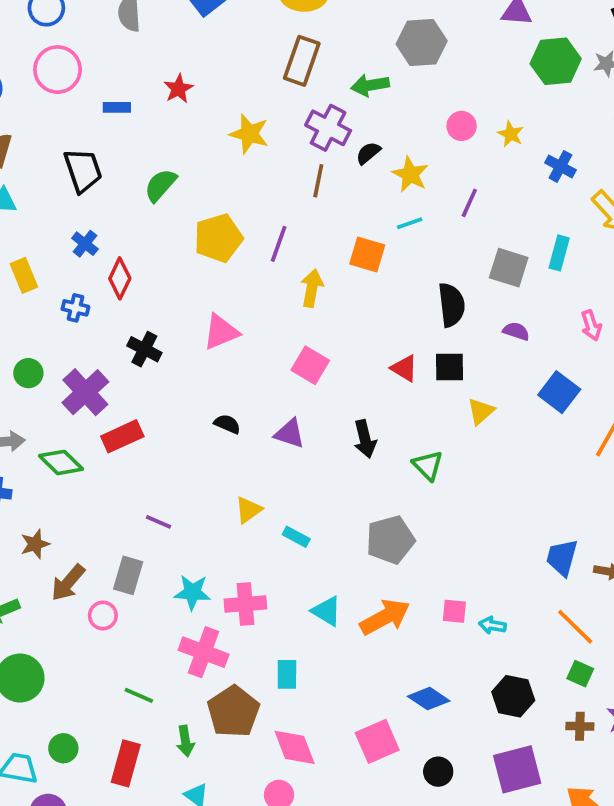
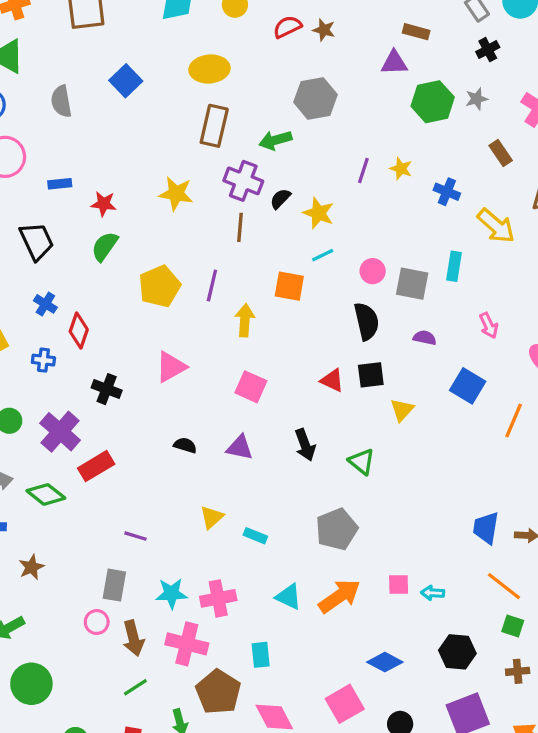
red star: (178, 89) -> (104, 204), moved, turned -30
pink circle: (462, 126) -> (373, 271), moved
purple line: (469, 203) -> (363, 171), moved
brown arrow: (68, 583) -> (133, 638), moved, turned -48
green line: (139, 695) -> (135, 687), turned -50

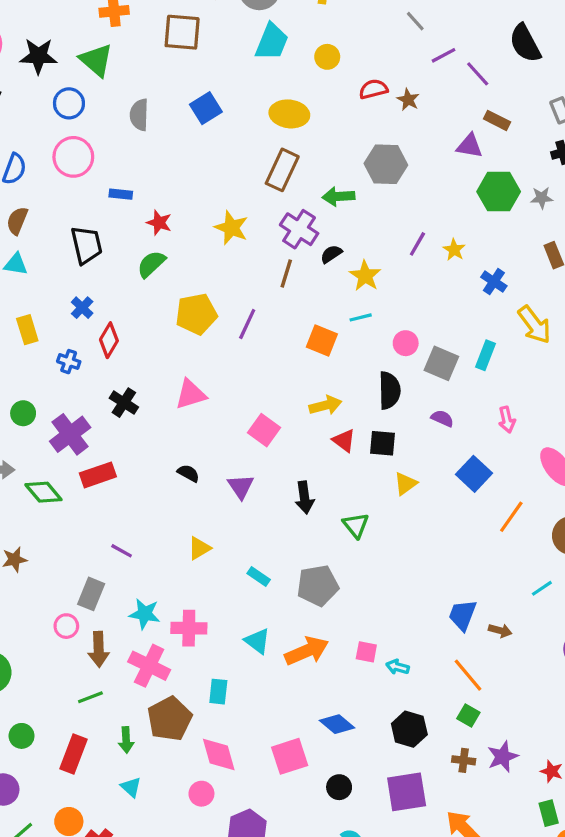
yellow arrow: (245, 320) -> (325, 405), moved, turned 60
purple triangle: (240, 448) -> (241, 487), turned 32
cyan rectangle: (255, 536) -> (259, 577), moved

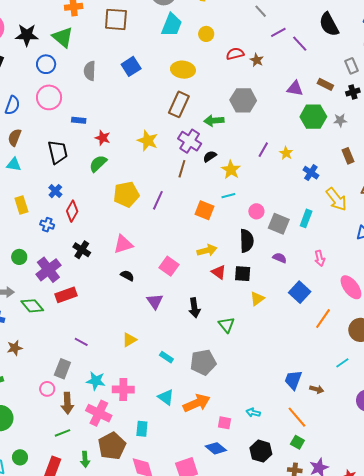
brown rectangle: (497, 120) -> (325, 84), moved
black semicircle: (188, 473) -> (127, 276), moved
pink square: (366, 652) -> (224, 423), moved

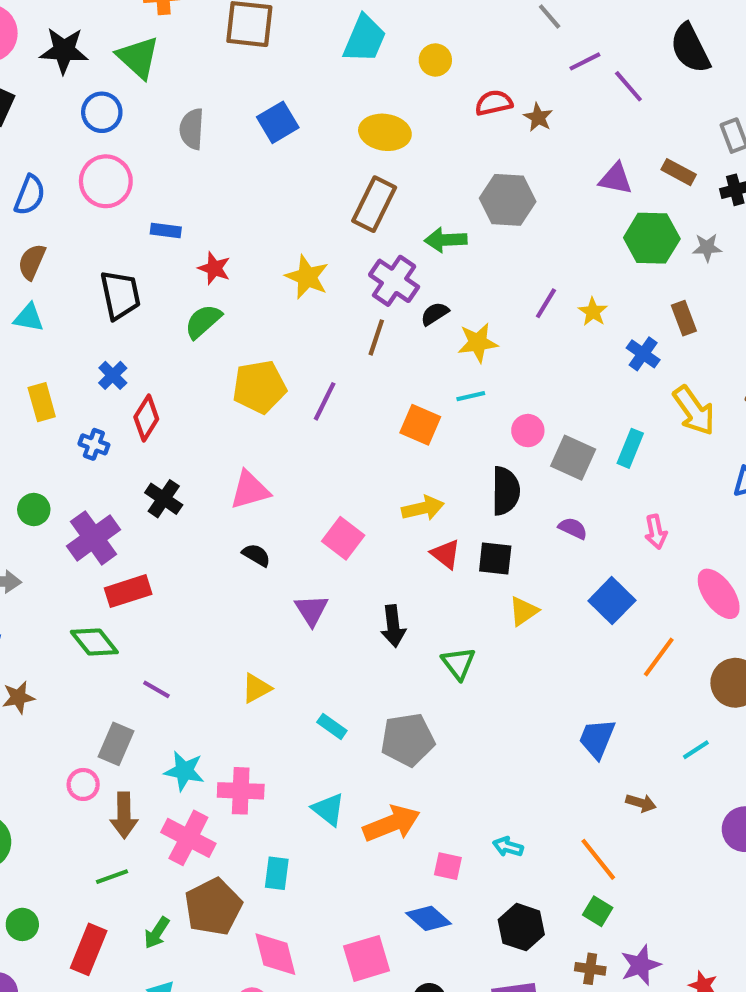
brown rectangle: (348, 156) -> (684, 318), moved
yellow star: (231, 170) -> (478, 343), turned 30
green diamond: (32, 306) -> (94, 642), moved
blue trapezoid: (293, 380) -> (597, 739), moved
green arrow: (85, 459) -> (157, 933), turned 35

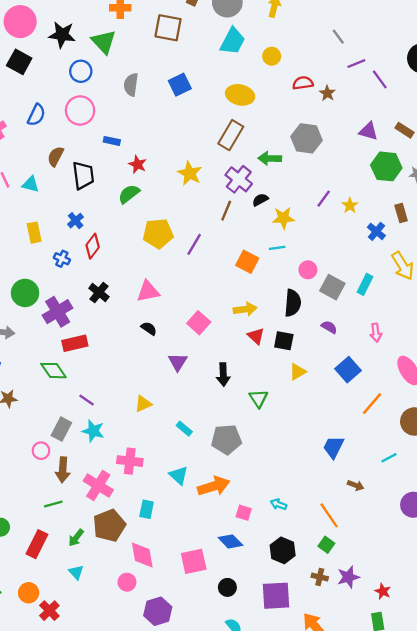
brown semicircle: (32, 262) -> (56, 156), moved
green circle: (34, 510) -> (25, 293), size x1.5
cyan star: (184, 771) -> (93, 431), moved

